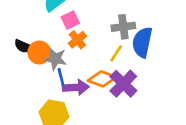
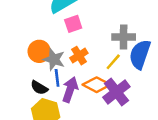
orange cross: (77, 40) -> (79, 56), moved
black semicircle: (23, 46) -> (39, 88), moved
purple arrow: (76, 87) -> (70, 90), turned -75

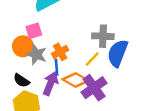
pink square: (73, 24) -> (34, 31), moved
blue line: (57, 78) -> (57, 67), moved

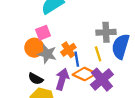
yellow line: (92, 59) -> (98, 54), turned -56
blue line: (57, 67) -> (77, 59), moved

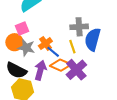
blue line: (77, 59) -> (53, 52), turned -40
black semicircle: (36, 79) -> (16, 70), size x1.5

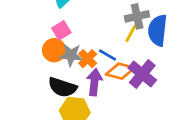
orange cross: (45, 43) -> (88, 59), moved
yellow line: (72, 47) -> (131, 33), moved, turned 56

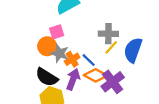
gray cross: (137, 16) -> (108, 34), moved

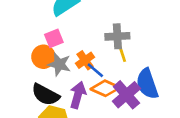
yellow line: (111, 47) -> (122, 53), turned -56
blue semicircle: (133, 50) -> (147, 84), moved, turned -35
orange cross: (72, 59) -> (85, 60), moved

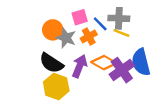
pink square: (54, 38) -> (80, 17), moved
yellow line: (122, 53) -> (121, 33), turned -56
blue line: (95, 70) -> (100, 24), moved

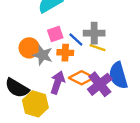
orange cross: (89, 36) -> (65, 53), turned 35
black semicircle: (51, 63) -> (17, 88), moved

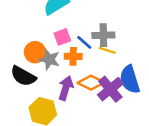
black semicircle: (17, 88) -> (23, 76), moved

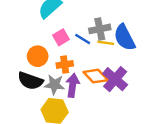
orange cross: (73, 56) -> (65, 64), moved
gray star: (49, 59) -> (55, 85), moved
blue semicircle: (130, 79) -> (124, 38), moved
orange diamond: (91, 83) -> (96, 76), turned 30

